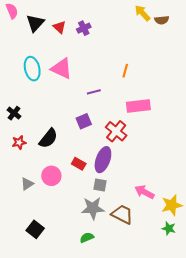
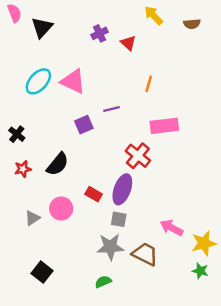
yellow arrow: (142, 13) -> (154, 15), moved
red triangle: (59, 27) -> (128, 43), moved
cyan ellipse: (32, 69) -> (38, 81), turned 55
purple square: (84, 121) -> (84, 125), moved

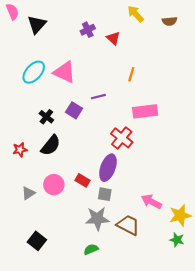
purple square: (84, 125) -> (74, 110), turned -35
black cross: (17, 134) -> (46, 117), moved
red rectangle: (94, 194) -> (82, 180), moved

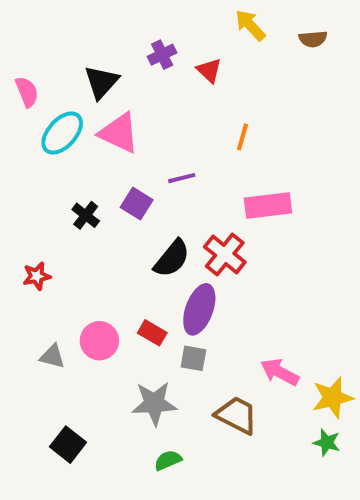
pink semicircle: (12, 12) -> (27, 92), moved
black triangle: (37, 24) -> (101, 82), moved
black semicircle: (51, 145) -> (172, 258), moved
gray triangle: (28, 193) -> (52, 356), turned 48
gray star: (97, 219) -> (154, 403), moved

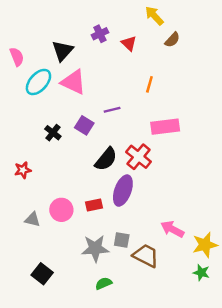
brown semicircle: (313, 39) -> (172, 40), moved, turned -42
red rectangle: (152, 333) -> (94, 205), turned -42
gray square: (193, 358) -> (122, 240), moved

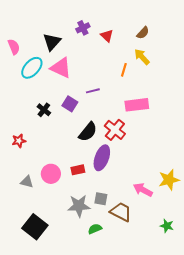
yellow arrow: (154, 16) -> (142, 57), moved
yellow star: (205, 245) -> (169, 180), moved
black square: (42, 274) -> (35, 227), size x1.4
green semicircle: (104, 283) -> (95, 229), moved

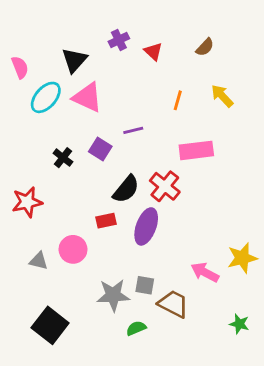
yellow arrow: (142, 57) -> (222, 96), moved
red star: (19, 141) -> (27, 202), size x1.5
red rectangle: (78, 170) -> (106, 221), moved

